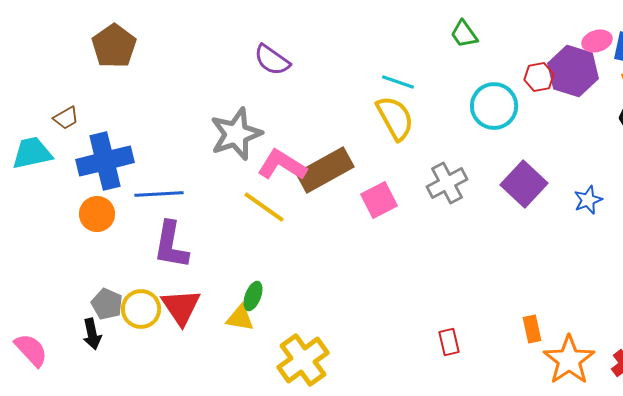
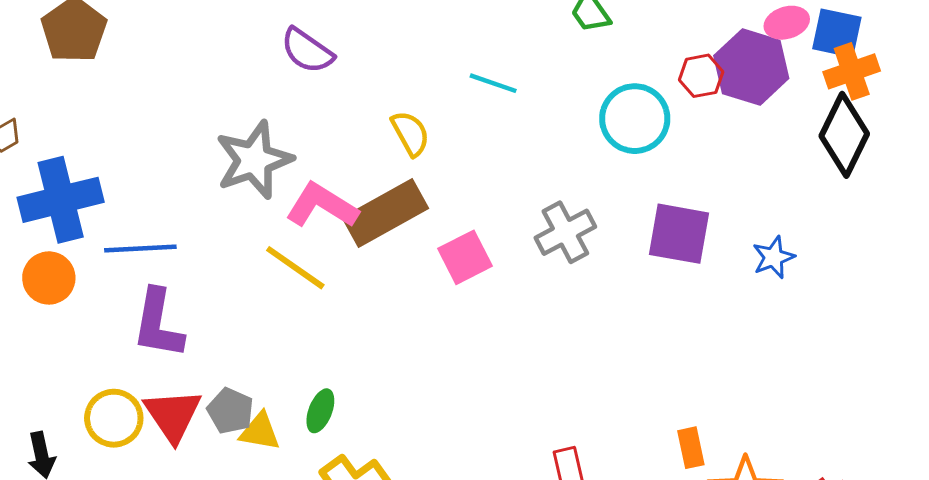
yellow semicircle: (395, 118) -> (410, 133), moved, size x0.7
purple square: (524, 184) -> (679, 234), turned -33
green ellipse: (253, 296) -> (320, 411), moved
gray pentagon: (107, 304) -> (230, 411), moved

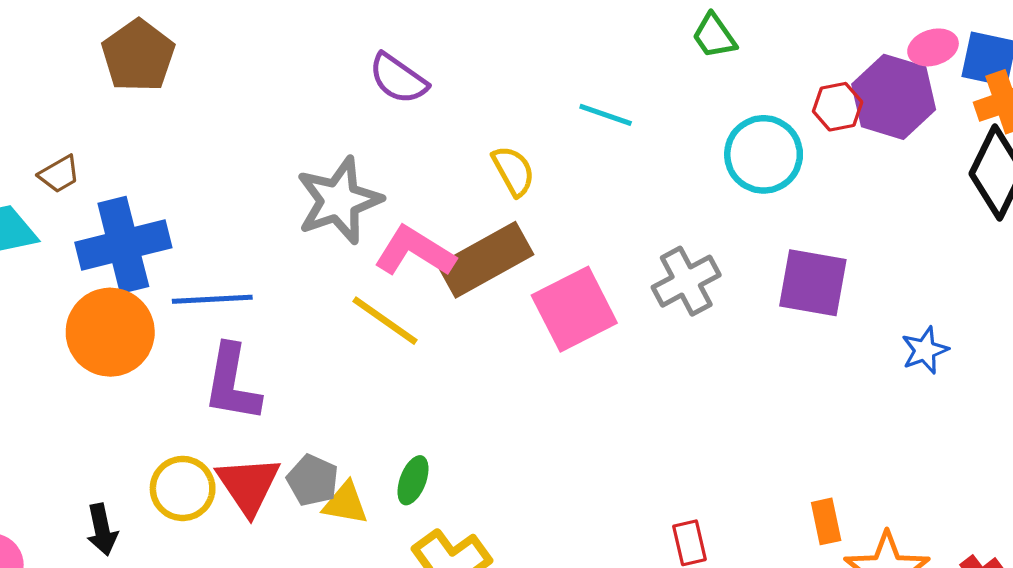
pink square: (465, 257) -> (574, 309), size x1.4
blue star: (773, 257) -> (925, 350), moved
orange circle: (49, 278) -> (110, 332), size x1.5

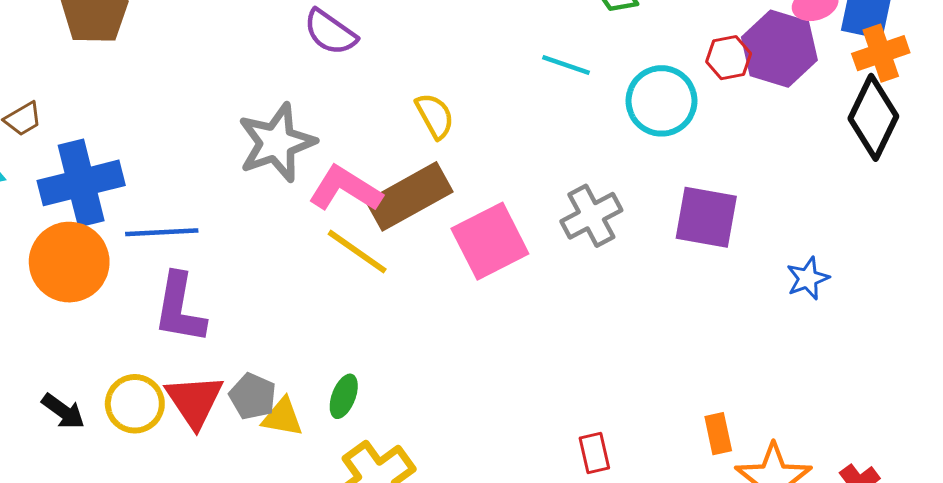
cyan line: (606, 115) -> (566, 65), moved
yellow line: (385, 321) -> (357, 252), moved
black arrow: (102, 530) -> (63, 411), moved, turned -42

